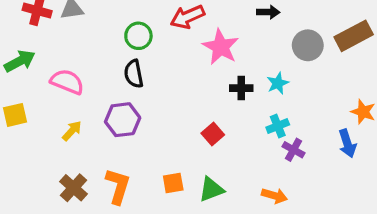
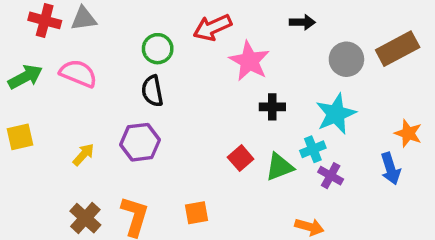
pink semicircle: (67, 82) -> (78, 73), moved
cyan star: (278, 83) -> (336, 114), moved, size x1.6
green triangle: (211, 189) -> (279, 167), moved

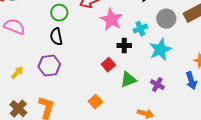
cyan cross: (313, 149) -> (140, 29), moved
red square: (241, 158) -> (108, 65), moved
orange square: (196, 213) -> (95, 102), moved, turned -32

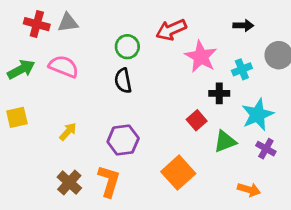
cyan star: (160, 50) -> (257, 115), moved
purple hexagon: (49, 66) -> (123, 140), moved
orange square: (95, 102) -> (178, 173), size x1.6

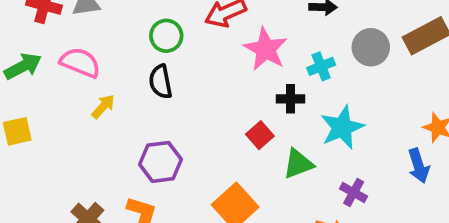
yellow arrow: (68, 132) -> (103, 106), moved
purple cross: (266, 149) -> (354, 193), moved

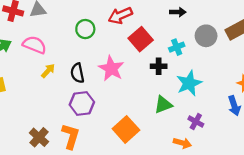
pink star: (266, 49) -> (111, 69), moved
black semicircle: (161, 82) -> (77, 73), moved
red square: (260, 135) -> (141, 39), moved, size x1.5

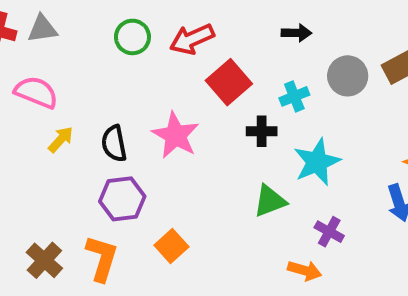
green circle: (85, 29) -> (132, 37), moved
orange square: (126, 129) -> (171, 246), moved, size x0.7

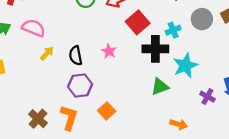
black cross: (262, 131) -> (155, 49), size x1.6
pink star: (176, 135) -> (109, 51), size x0.6
purple cross: (329, 232) -> (207, 97), moved

